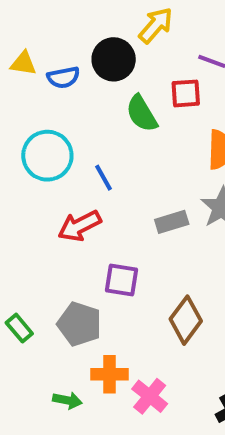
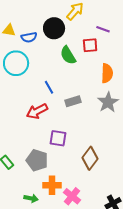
cyan circle: (47, 156) -> (16, 63), moved
gray rectangle: (172, 222) -> (73, 101), moved

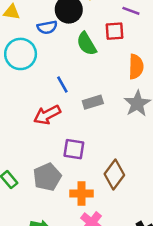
blue semicircle: (29, 37) -> (47, 27), moved
gray pentagon: (37, 160) -> (47, 177), turned 30
orange cross: (52, 185) -> (81, 194), moved

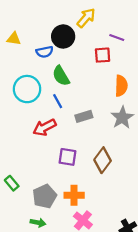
green semicircle: (87, 44) -> (61, 76), moved
cyan circle: (21, 54) -> (27, 89), moved
brown diamond: (114, 175) -> (103, 160), moved
gray pentagon: (47, 177) -> (45, 196), moved

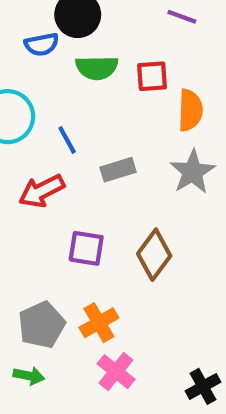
red square: (103, 55) -> (152, 76), moved
green semicircle: (61, 76) -> (97, 68), moved, turned -60
orange cross: (74, 195) -> (99, 323), turned -30

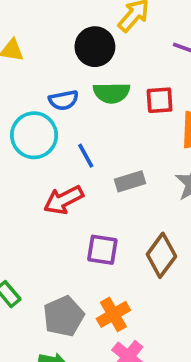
blue semicircle: (42, 44) -> (64, 100), moved

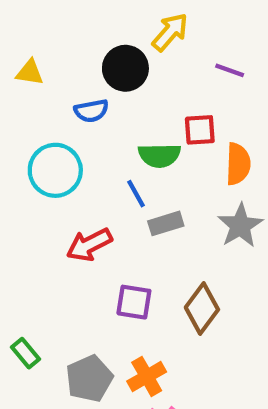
green semicircle: (112, 93) -> (159, 155), moved
blue semicircle: (64, 100) -> (91, 111), moved
blue line: (86, 156) -> (136, 194), moved

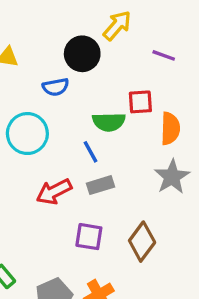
gray rectangle: (166, 223) -> (100, 185), moved

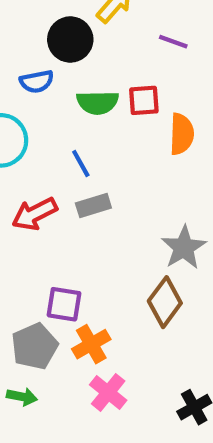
green semicircle: (109, 122) -> (98, 103), moved
gray star: (172, 177) -> (184, 247), moved
purple square: (89, 237) -> (64, 304), moved
brown diamond: (142, 242) -> (165, 302), moved

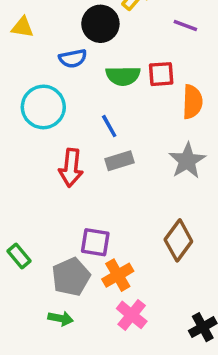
red arrow: (35, 214) -> (71, 168), turned -57
gray star: (184, 247) -> (187, 161), moved

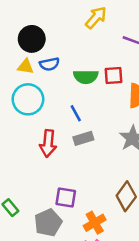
black circle: (100, 24) -> (32, 39), moved
yellow triangle: (22, 27) -> (25, 67), moved
orange cross: (118, 275) -> (95, 223), moved

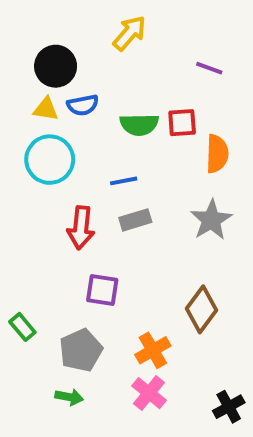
yellow arrow: (96, 18) -> (129, 33), moved
blue line: (76, 113) -> (124, 181), turned -72
purple square: (66, 198) -> (102, 290), moved

